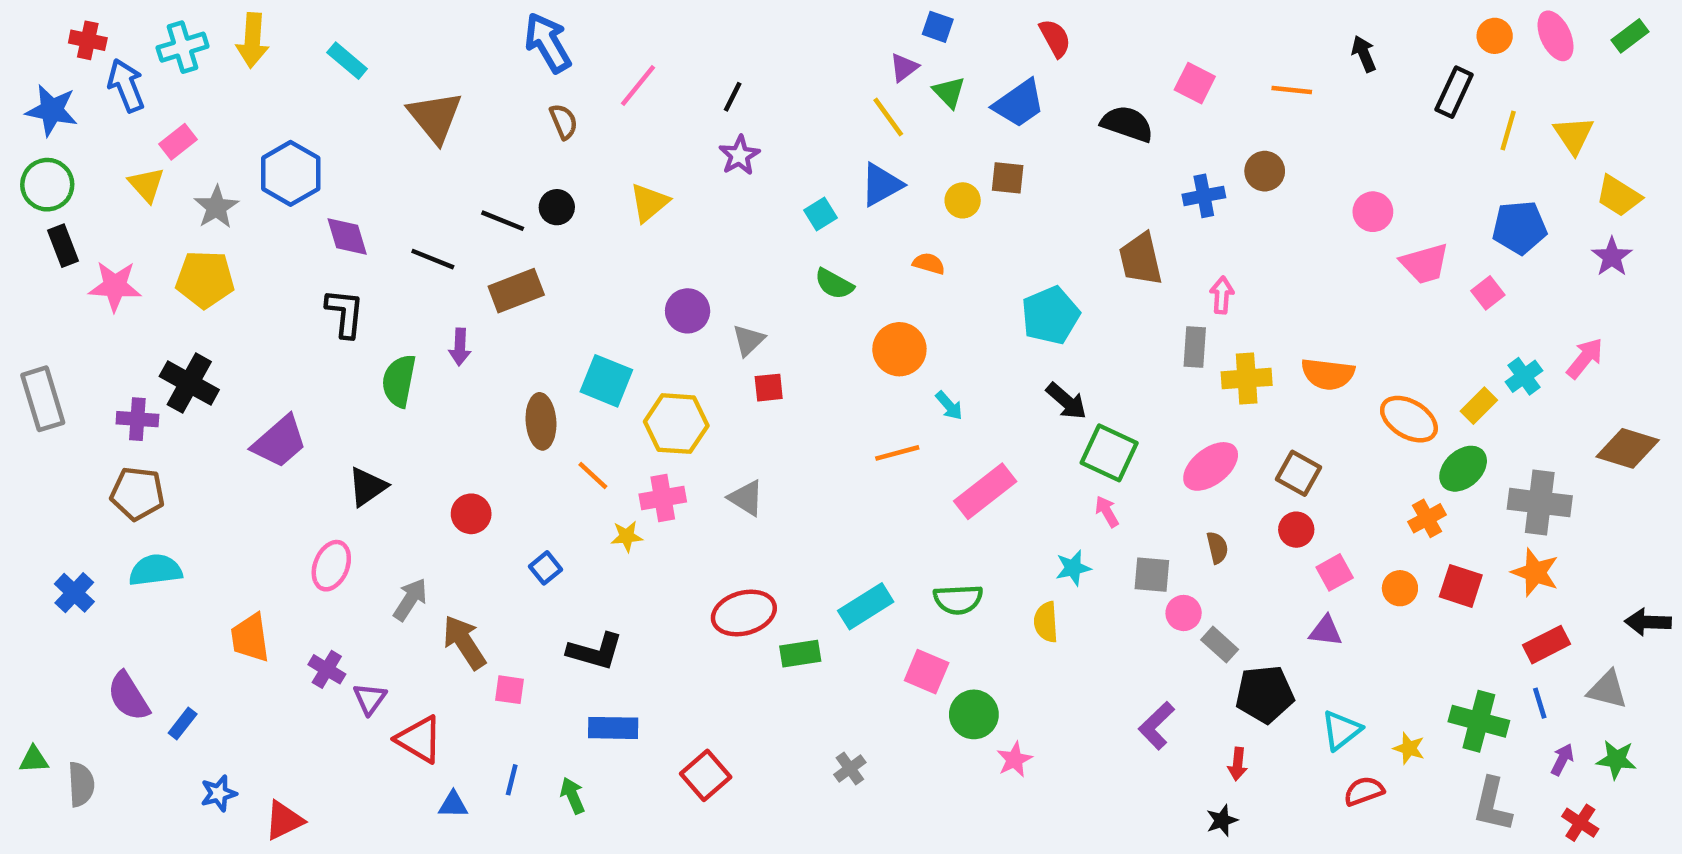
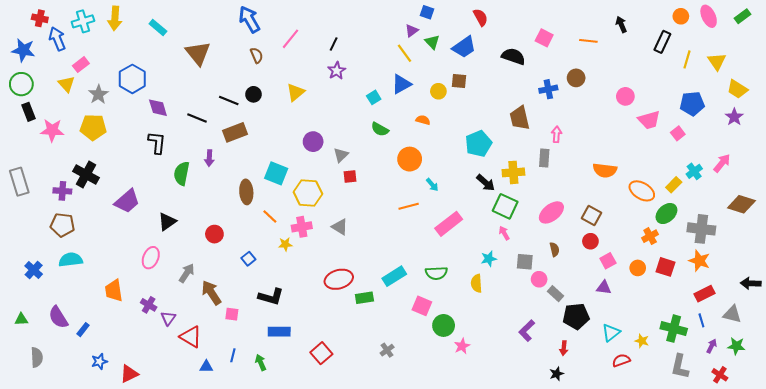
yellow cross: (1247, 379) -> (513, 172), moved
green triangle: (34, 760) -> (21, 319), moved

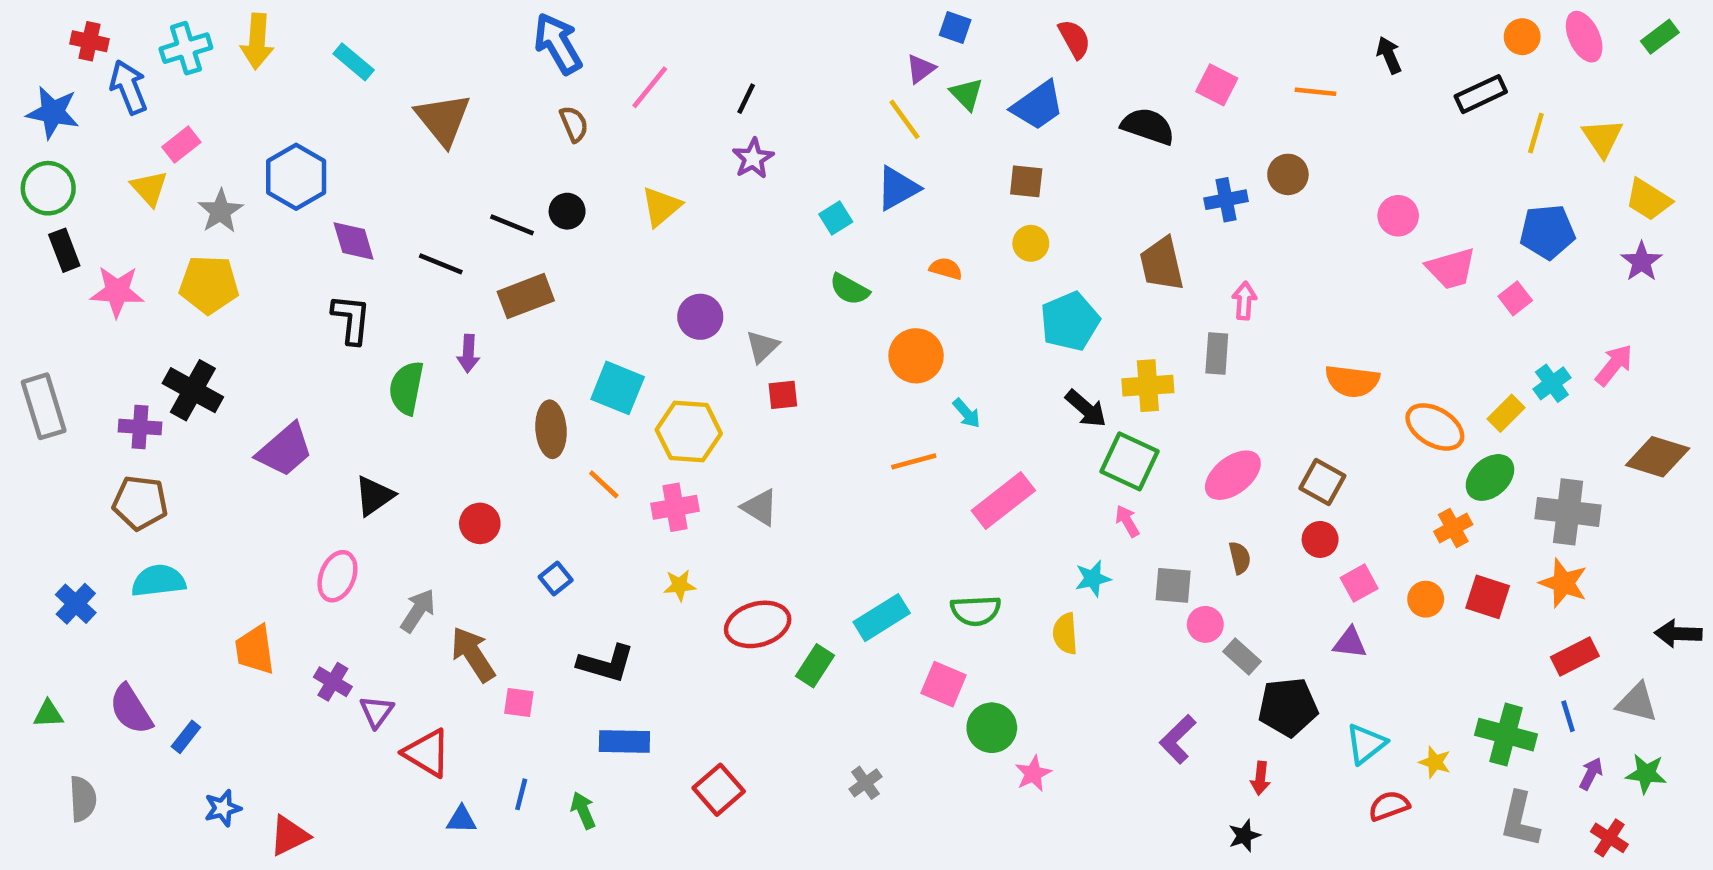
black rectangle: (662, 42) -> (1481, 94), turned 40
yellow circle: (438, 91) -> (1031, 243), moved
yellow star: (285, 244) -> (680, 585), moved
green rectangle: (364, 298) -> (815, 666), turned -48

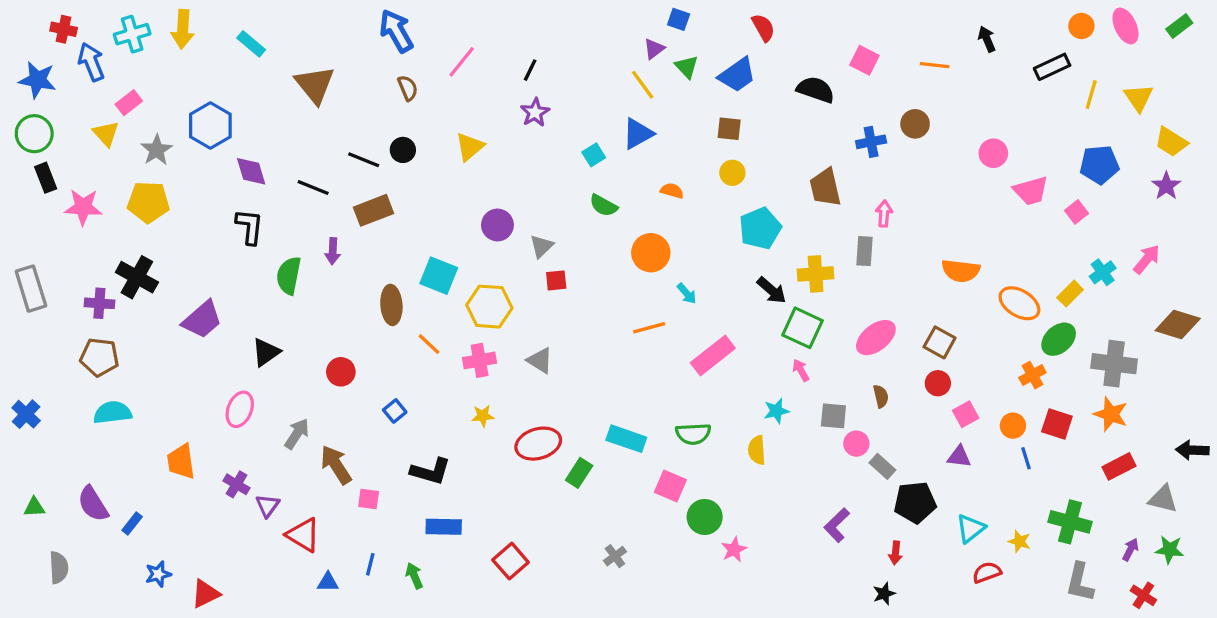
blue cross: (76, 604) -> (26, 414), moved
cyan rectangle: (882, 618) -> (626, 439), turned 51
blue line: (1568, 716) -> (1026, 458), moved

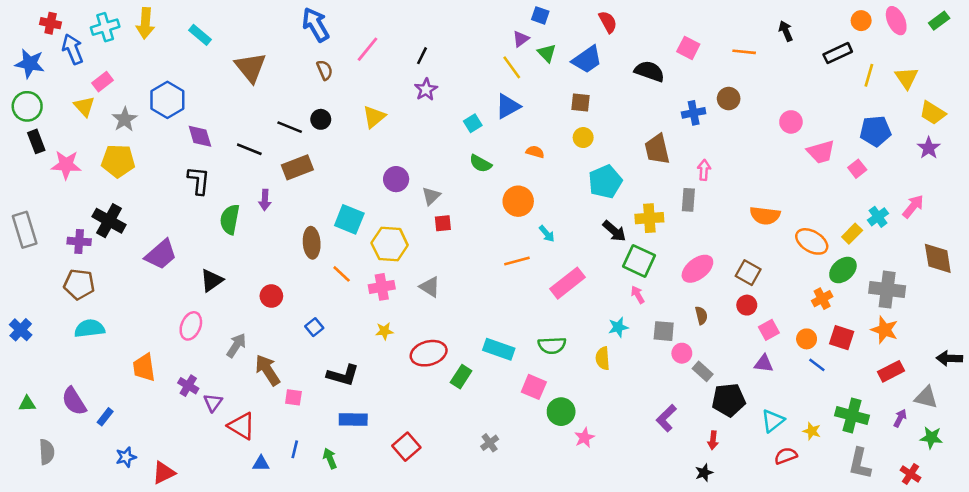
brown diamond: (1178, 324) -> (938, 258), turned 64
blue line: (1026, 458) -> (817, 365), turned -36
purple arrow: (1130, 550) -> (900, 418), moved

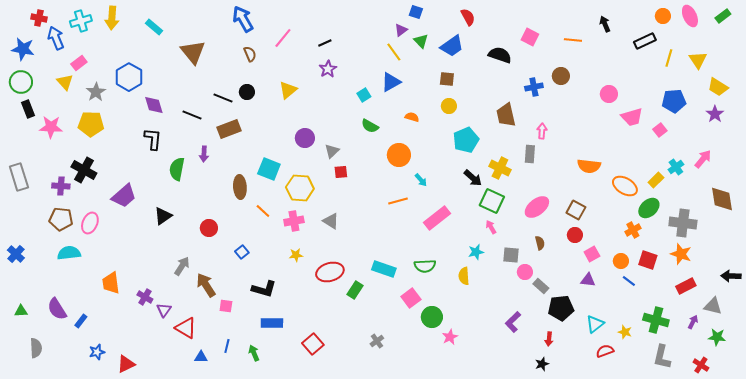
black line: (422, 56) -> (325, 43), turned 40
yellow cross: (649, 218) -> (500, 168), turned 30
pink ellipse: (191, 326) -> (90, 223), moved
pink square: (534, 387) -> (411, 298), turned 30

